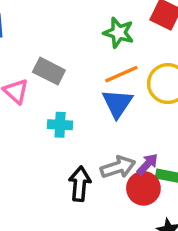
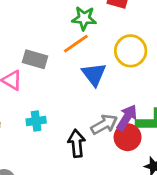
orange line: (121, 74) -> (76, 44), moved
cyan cross: (60, 125) -> (36, 121), moved
purple arrow: (147, 164) -> (127, 118), size x1.4

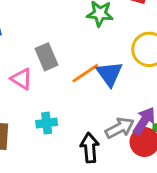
orange line: (76, 44) -> (85, 73), moved
gray rectangle: (35, 59) -> (47, 57), turned 50

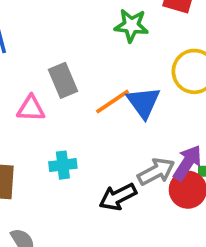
pink triangle: (21, 79) -> (31, 109), turned -30
black arrow: (90, 148) -> (118, 197), turned -112

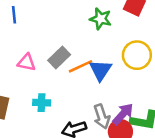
gray rectangle: (63, 80) -> (59, 58), moved, turned 60
gray arrow: (156, 172) -> (102, 117), turned 90

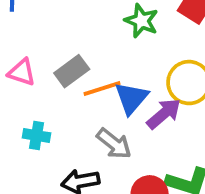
purple arrow: (123, 114) -> (164, 114), moved
gray arrow: (102, 117) -> (114, 144), moved, turned -40

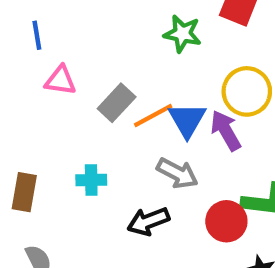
pink triangle: (22, 72) -> (60, 80), moved
purple arrow: (164, 114) -> (226, 131), turned -69

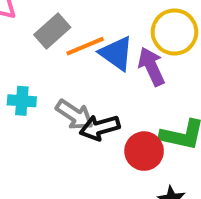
blue triangle: (187, 120) -> (116, 53), turned -30
gray arrow: (177, 173) -> (75, 115), moved
black arrow: (148, 221) -> (100, 128), moved

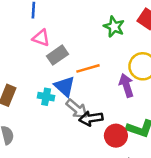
gray rectangle: (52, 31) -> (58, 55), moved
blue triangle: (116, 53) -> (65, 86), moved

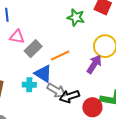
purple arrow: (126, 85) -> (94, 64), turned 60

